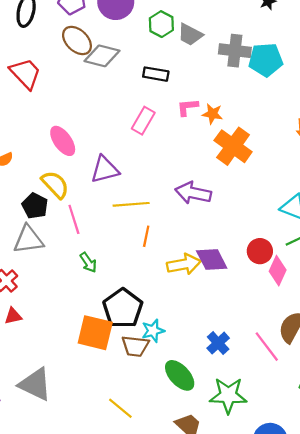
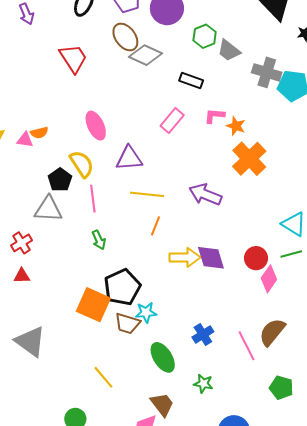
green star: (228, 395) -> (203, 384), size x0.6

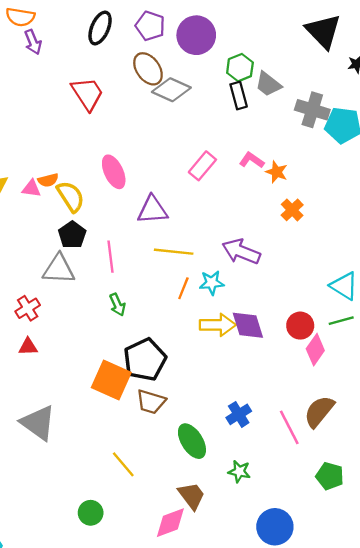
black rectangle: (191, 81) -> (239, 96), moved, turned 55
pink L-shape: (214, 116) -> (252, 160), turned 30
orange cross: (249, 159) -> (292, 210), size x0.6
yellow semicircle: (82, 164) -> (71, 196), moved
cyan star: (146, 312) -> (212, 283), moved

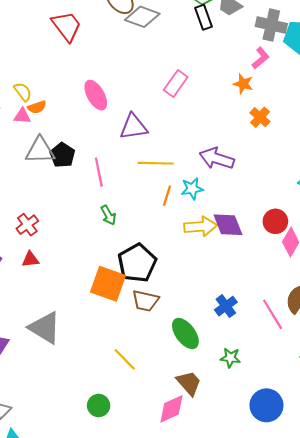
pink L-shape: (252, 160) -> (261, 58), moved, turned 110
yellow semicircle: (71, 196) -> (23, 92), moved, size x0.7
gray triangle: (59, 269) -> (40, 150), moved

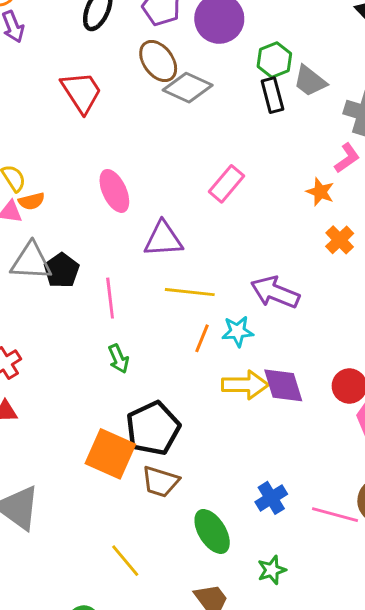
pink line: (273, 314) -> (335, 515), turned -48
green star: (230, 358) -> (272, 570), turned -30

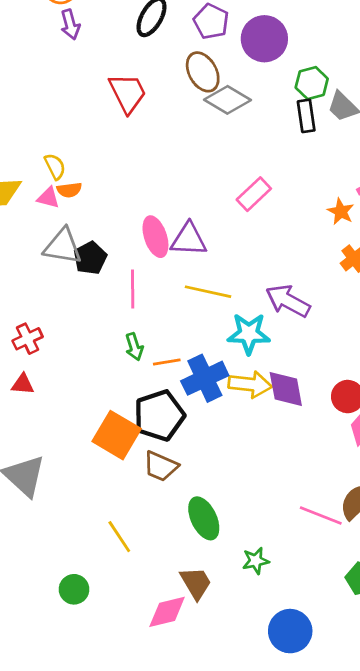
pink ellipse: (114, 191) -> (155, 237), moved
cyan star: (238, 331) -> (249, 334), size x1.4
orange line: (202, 338) -> (167, 362), moved, turned 52
blue cross: (271, 498) -> (205, 378), moved, size x1.5

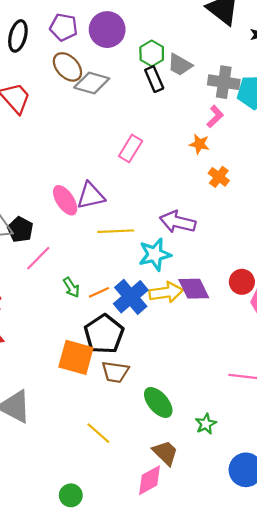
pink line: (133, 289) -> (38, 258), moved, turned 60
green circle: (74, 589) -> (71, 495), moved

